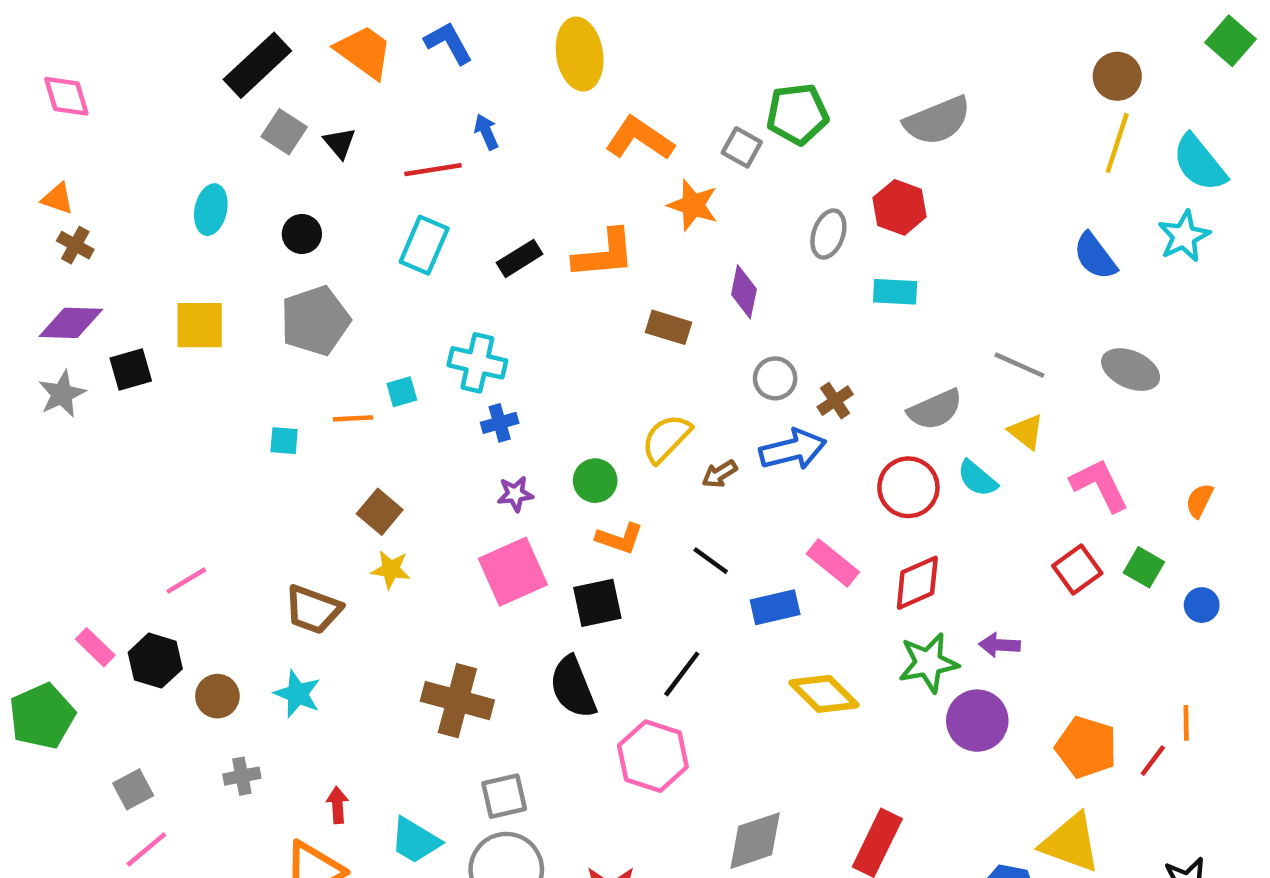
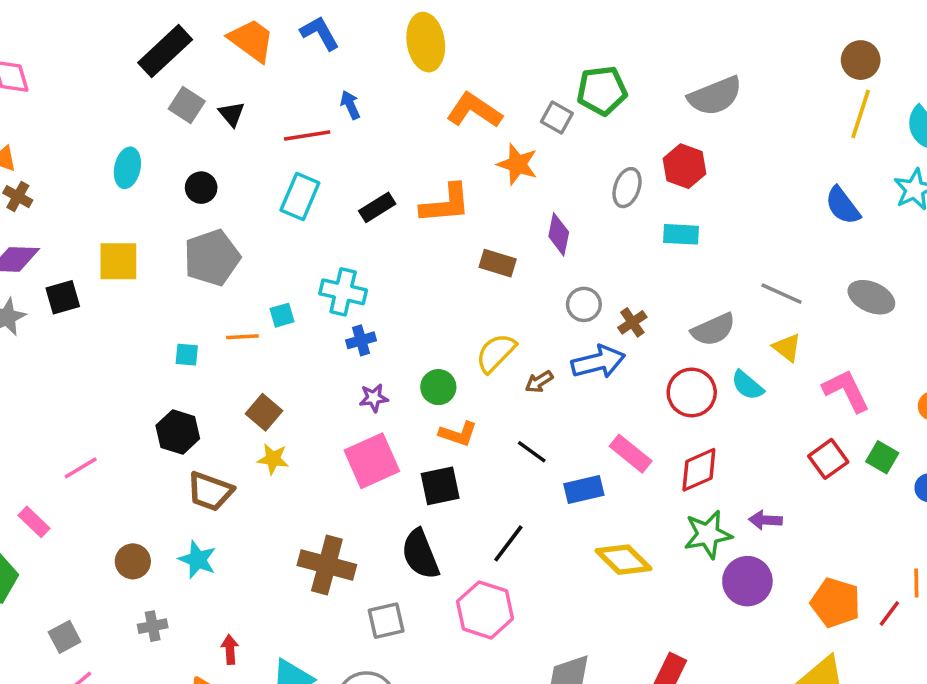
pink line: (186, 581) -> (81, 468), moved
black hexagon: (155, 661) -> (178, 432), moved
gray square: (504, 796) -> (386, 621), moved

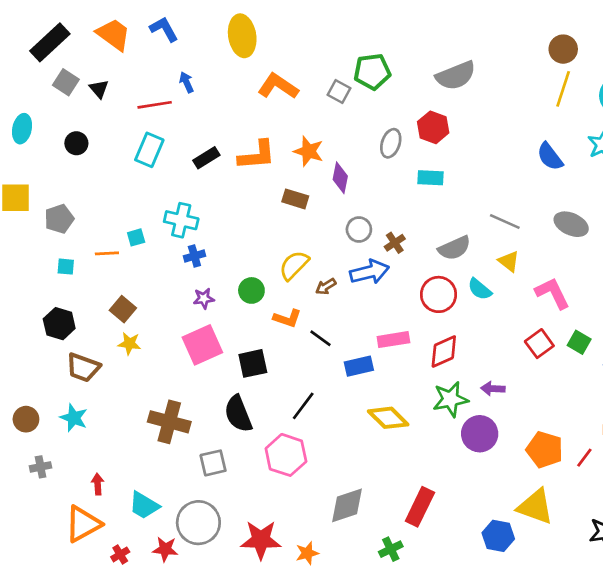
orange star: (517, 164) -> (309, 151), moved
gray pentagon: (212, 258) -> (59, 219), moved, size x0.7
orange L-shape: (458, 434) -> (287, 318), moved
pink rectangle: (631, 454) -> (393, 340), turned -48

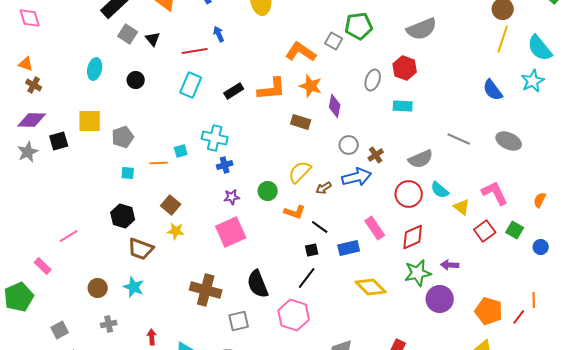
orange L-shape: (278, 86) -> (301, 52), moved
yellow triangle: (509, 261) -> (462, 207), moved
pink rectangle: (393, 340) -> (375, 228), turned 65
black square: (253, 363) -> (312, 250), moved, size x0.6

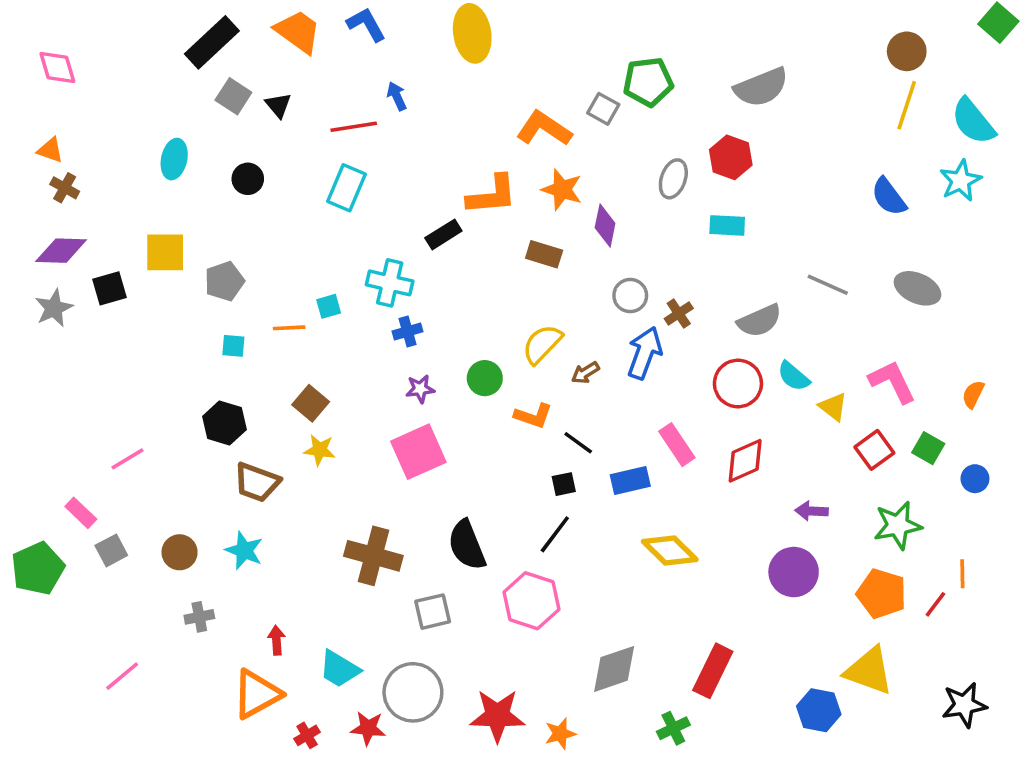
black rectangle: (234, 91) -> (443, 234), moved
blue arrow: (357, 177) -> (645, 353), turned -56
green star: (418, 273) -> (898, 525), moved
gray square: (60, 330) -> (111, 550), moved

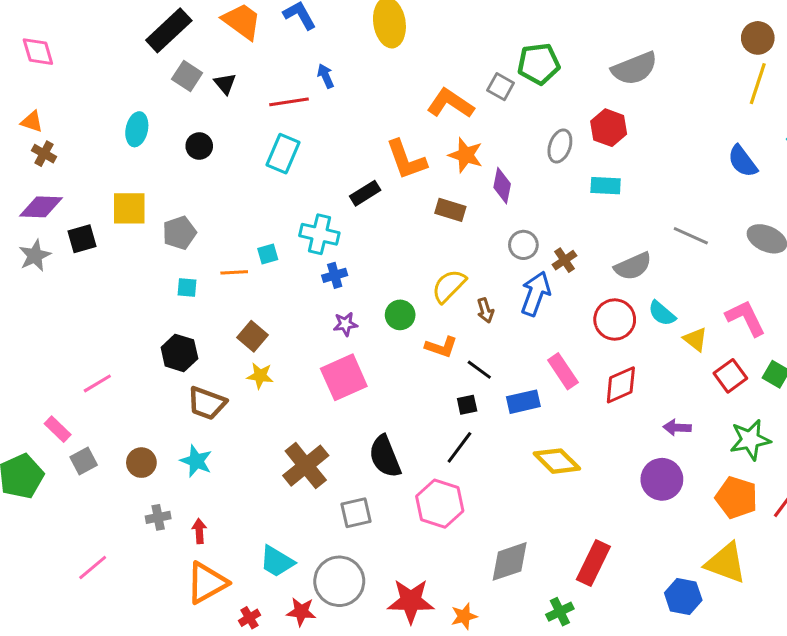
orange L-shape: (492, 195) -> (406, 160), turned 75
brown arrow: (585, 373) -> (485, 310), turned -75
brown cross: (373, 556) -> (306, 466), turned 36
red arrow: (277, 640) -> (199, 531), moved

